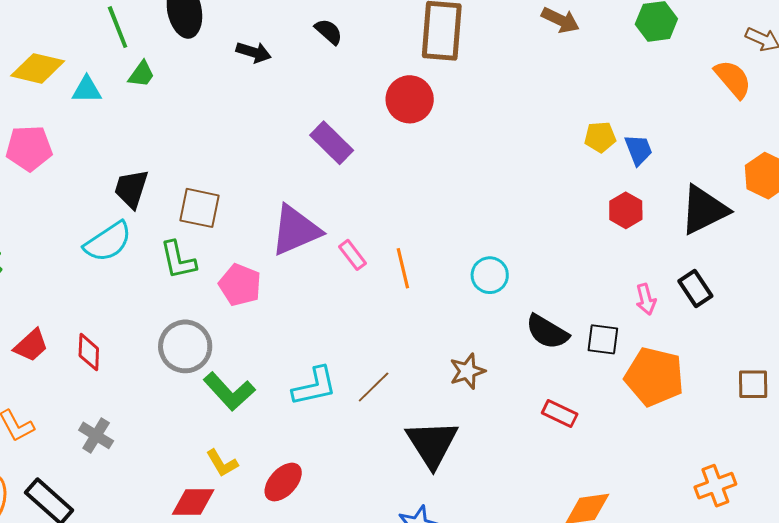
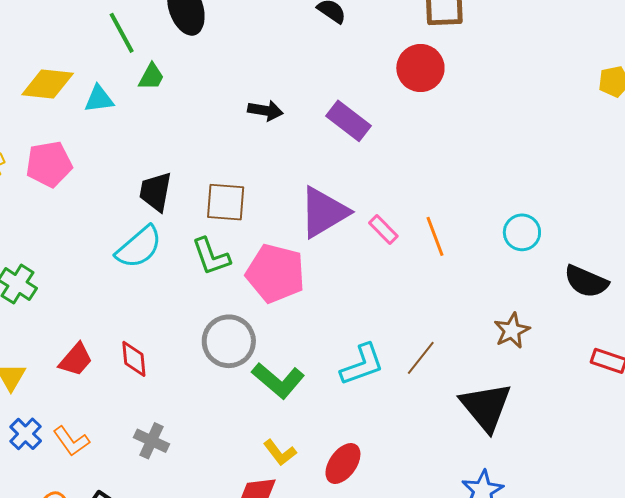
black arrow: (254, 52) -> (265, 111), moved
pink pentagon: (240, 285) -> (275, 273), size x1.4

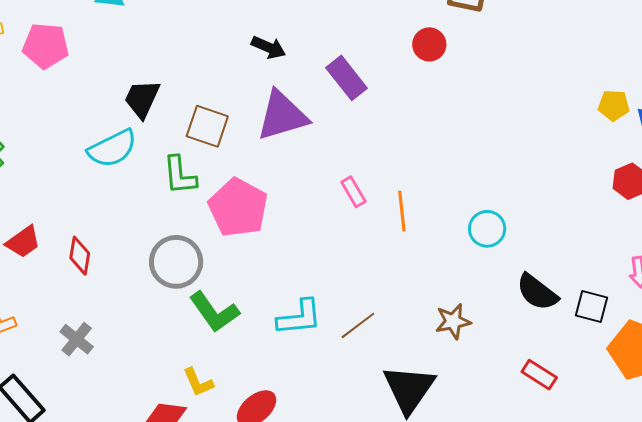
red circle: (420, 68) -> (429, 44), size x0.7
purple triangle: (324, 212) -> (282, 116), moved

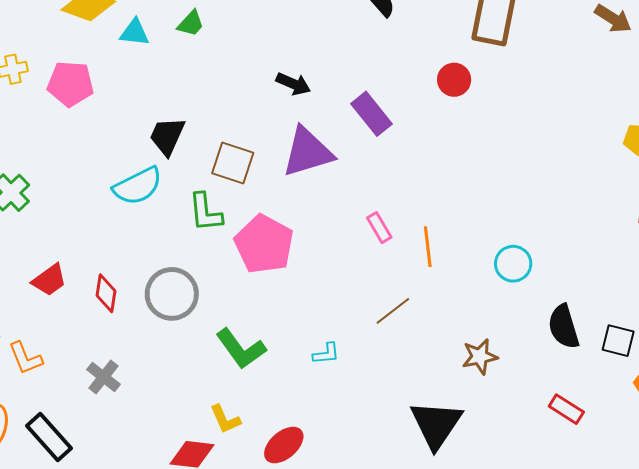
gray circle: (176, 262) -> (172, 294), moved
black semicircle: (537, 292) -> (564, 327), turned 36
cyan L-shape: (299, 317) -> (326, 354), size x0.6
brown line: (358, 325) -> (393, 311), moved

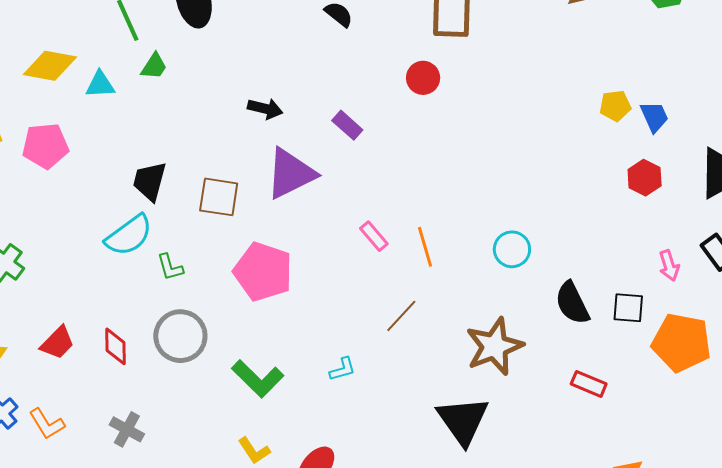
purple rectangle: (371, 114) -> (347, 125), size x0.7
green L-shape: (205, 212) -> (170, 267), moved, size x0.7
brown star: (480, 357) -> (494, 346), size x1.6

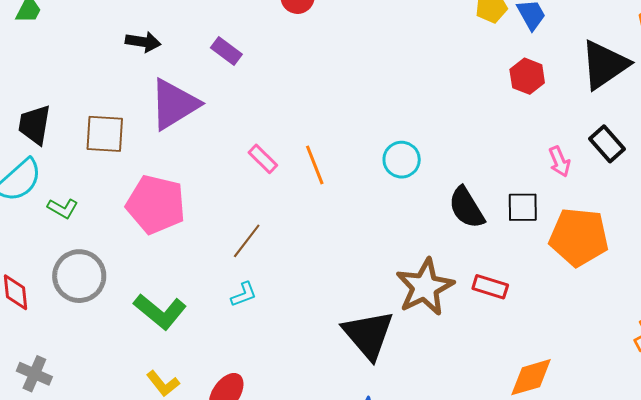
green L-shape: (170, 267) -> (63, 208), turned -40
brown line: (401, 316) -> (247, 241), moved
brown star: (494, 346) -> (425, 287), moved

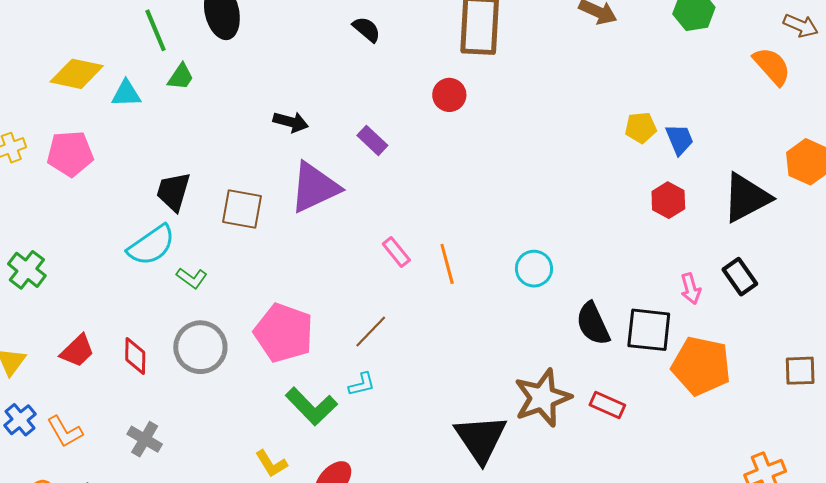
pink pentagon: (156, 204) -> (284, 333), moved
black square: (523, 207) -> (649, 330), size x1.4
green L-shape: (160, 311) -> (311, 406), moved

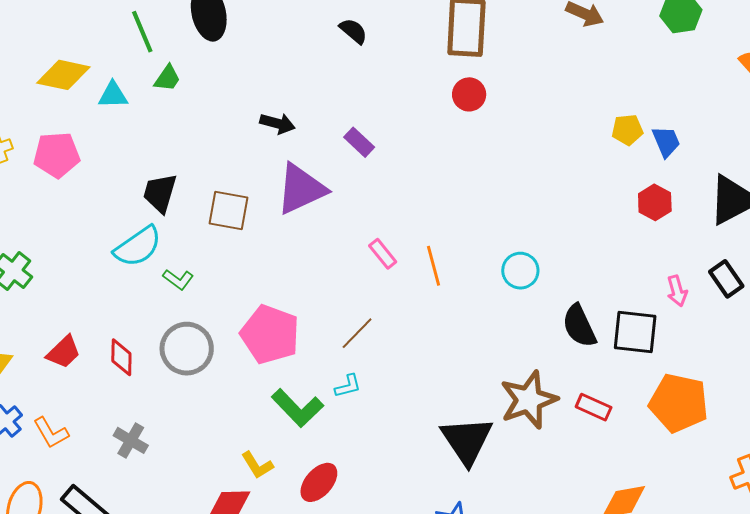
red circle: (449, 95) -> (469, 94), moved
orange pentagon: (701, 366) -> (679, 403), moved

